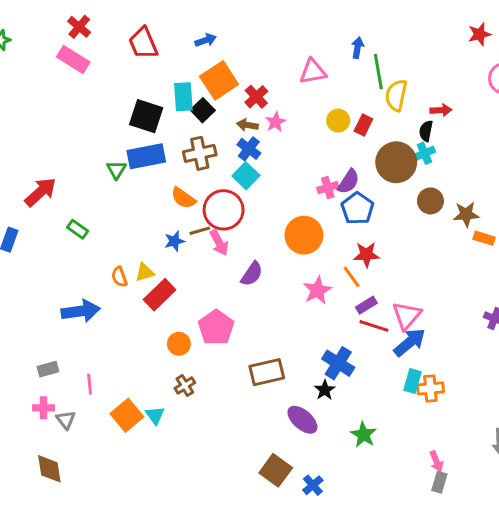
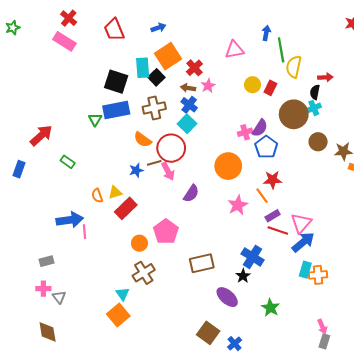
pink line: (90, 384) -> (85, 232), moved
brown cross: (185, 386) -> (144, 273), size x1.5
orange square: (127, 415) -> (118, 315), moved

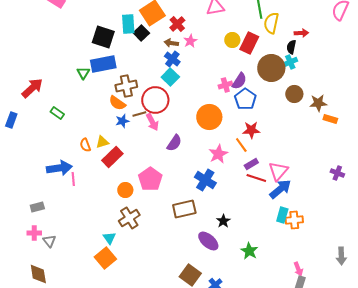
red rectangle: (270, 88) -> (249, 43), size x1.5
brown cross: (154, 108) -> (126, 86), moved
orange semicircle: (143, 140) -> (117, 103), moved
blue cross: (253, 257) -> (205, 180), moved

